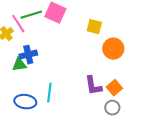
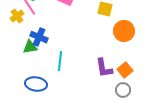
blue cross: (28, 55) -> (39, 37), turned 36
cyan line: (49, 93) -> (60, 61), moved

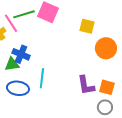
orange square: (125, 70) -> (107, 87), turned -35
blue ellipse: (36, 84) -> (18, 88), moved

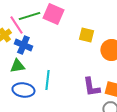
yellow square: (87, 26) -> (86, 35), moved
blue cross: (21, 54) -> (23, 45), moved

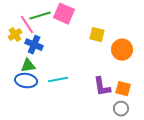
cyan line: (47, 80) -> (58, 80), turned 72
blue ellipse: (23, 90) -> (26, 81), moved

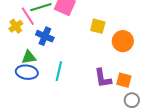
blue cross: (34, 45) -> (45, 36), moved
cyan line: (58, 80) -> (59, 71), turned -66
gray circle: (121, 109) -> (132, 100), moved

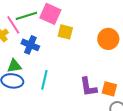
yellow square: (98, 26) -> (65, 32), moved
orange circle: (123, 41) -> (108, 39), moved

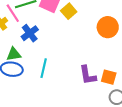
yellow square: (65, 32) -> (69, 11), moved, turned 35
blue cross: (30, 45) -> (30, 33), turned 30

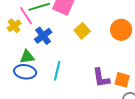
yellow square: (69, 11) -> (82, 31), moved

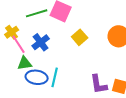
pink line: (26, 16) -> (19, 44), moved
blue ellipse: (25, 72) -> (37, 77), moved

